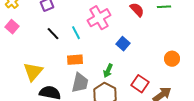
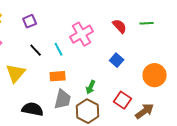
blue square: (123, 44) -> (117, 60), moved
orange circle: (172, 59) -> (155, 75), size x1.5
yellow triangle: (33, 72) -> (16, 73), moved

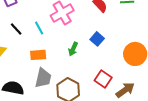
green arrow: (91, 87) -> (73, 49), moved

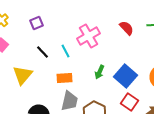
blue square: (97, 39) -> (126, 76), moved, size x1.6

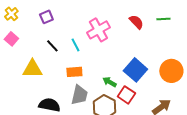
green arrow: (100, 72) -> (109, 82), moved, turned 96
yellow triangle: (22, 75) -> (32, 69), turned 50
red square: (130, 102) -> (126, 95), moved

